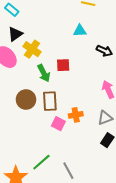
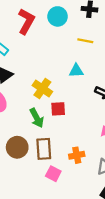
yellow cross: (32, 49) -> (42, 88), moved
orange cross: (76, 115) -> (77, 155), moved

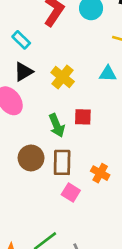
yellow cross: (42, 88) -> (63, 77), moved
orange cross: (77, 155) -> (100, 173), turned 35

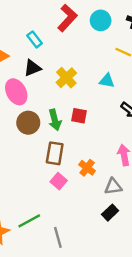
brown circle: (31, 158) -> (28, 123), moved

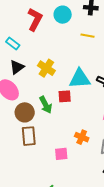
cyan triangle: (107, 81) -> (80, 79), moved, size x1.6
brown rectangle: (55, 153) -> (29, 136), moved
pink square: (59, 181) -> (61, 154), turned -32

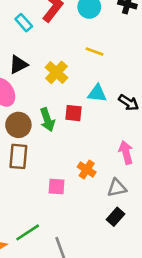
yellow line: (88, 36) -> (94, 51), moved
cyan rectangle: (13, 43) -> (24, 23), moved
cyan triangle: (80, 79) -> (97, 93), size x0.7

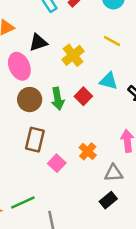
red square: (74, 113) -> (83, 96), turned 30
brown rectangle: (18, 156) -> (35, 140), moved
pink square: (56, 187) -> (57, 163), turned 30

